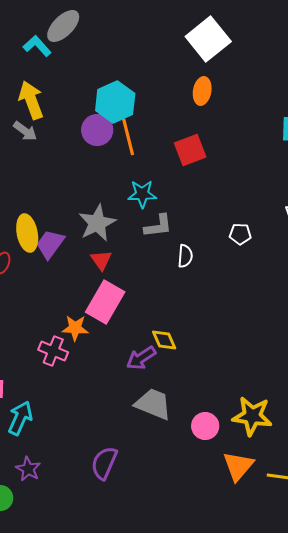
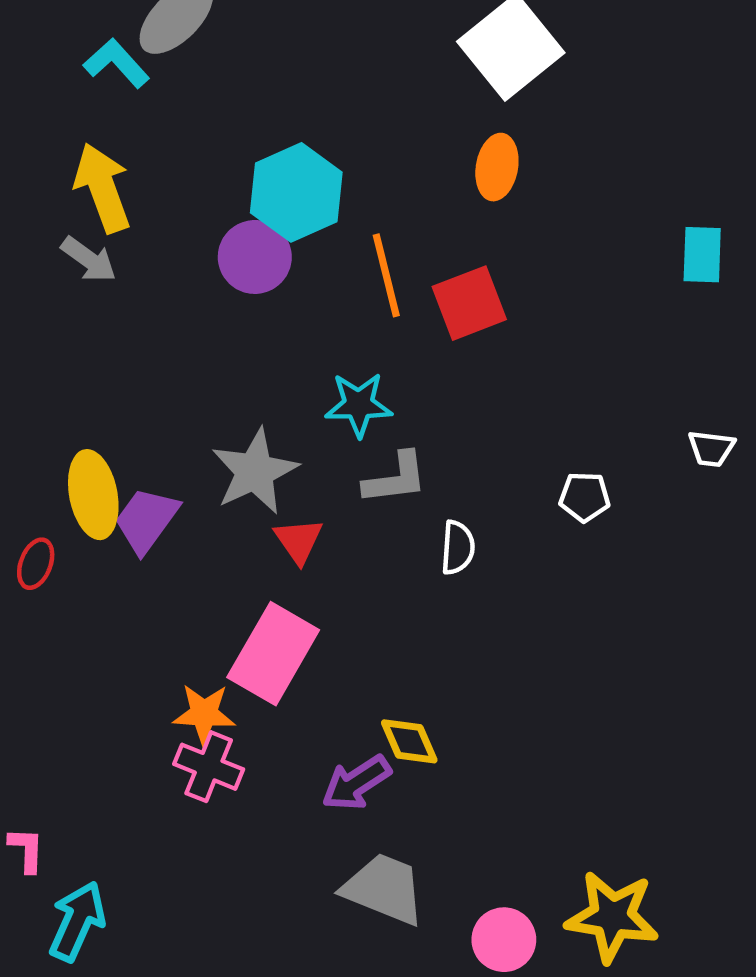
orange line: (128, 137) -> (386, 275), moved
red triangle: (101, 260) -> (299, 541), moved
pink cross: (53, 351) -> (209, 767), moved

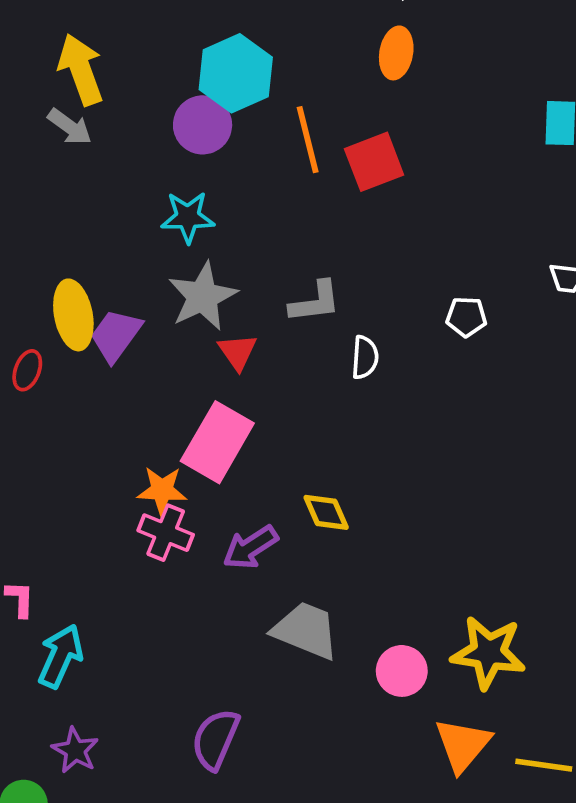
cyan star: (359, 405) -> (188, 217), moved
purple arrow: (356, 783) -> (250, 547), moved

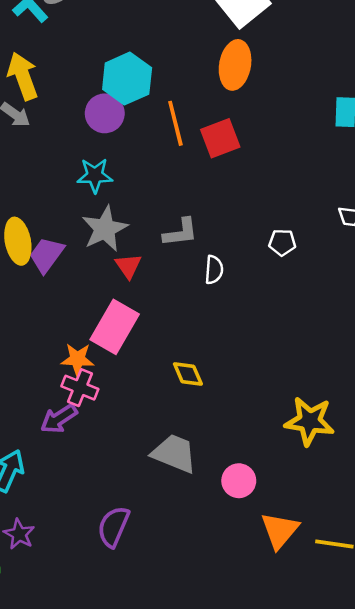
orange ellipse: (396, 53) -> (235, 65), size x1.4
purple arrow: (250, 547) -> (59, 419), moved
yellow star: (488, 653) -> (310, 421), moved

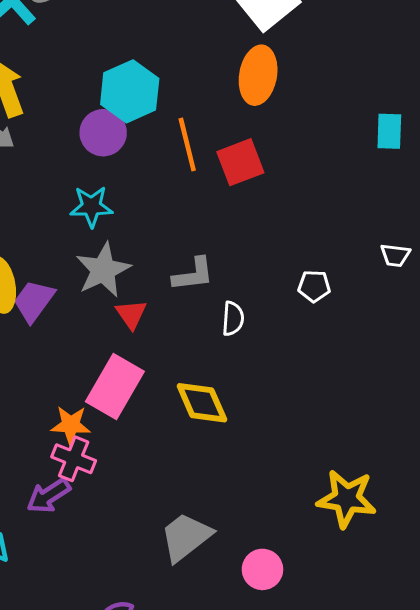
yellow diamond: (188, 374) -> (202, 403), moved, size x1.4
gray trapezoid: (174, 453) -> (186, 537), turned -60

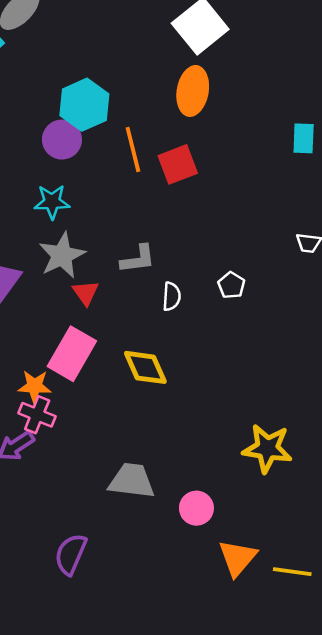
white pentagon: (314, 286) -> (231, 285), moved, turned 30
gray trapezoid: (186, 537) -> (132, 481), turned 45

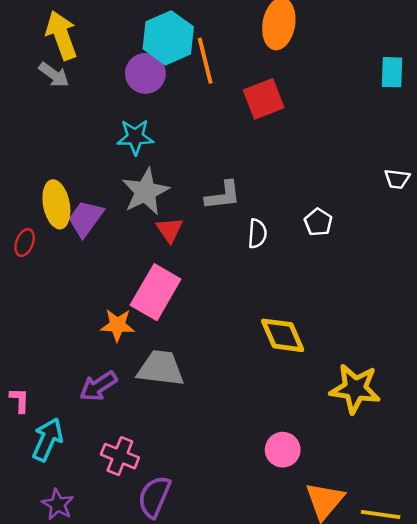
orange line: (133, 150) -> (205, 61), moved
yellow diamond: (145, 367) -> (283, 335), moved
pink cross: (37, 415) -> (120, 456), moved
gray trapezoid: (132, 481) -> (161, 368), moved

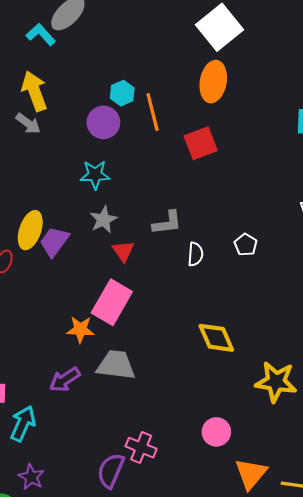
cyan hexagon: (168, 38) -> (122, 93), size x0.6
gray star: (145, 192) -> (103, 220), size x0.7
yellow ellipse: (56, 204) -> (30, 230), turned 30
pink cross: (120, 456) -> (141, 448), moved

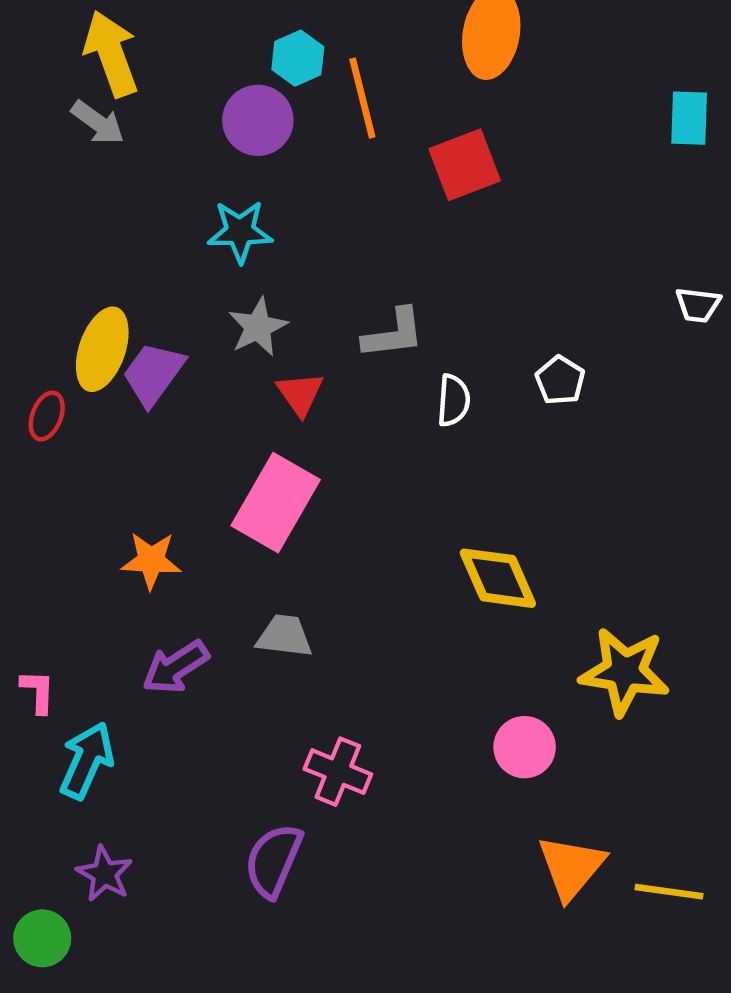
orange star: (80, 329) -> (151, 560), moved
gray trapezoid: (116, 365) -> (285, 636), size x0.7
pink circle: (216, 432) -> (525, 747), moved
pink cross: (141, 448) -> (338, 772), moved

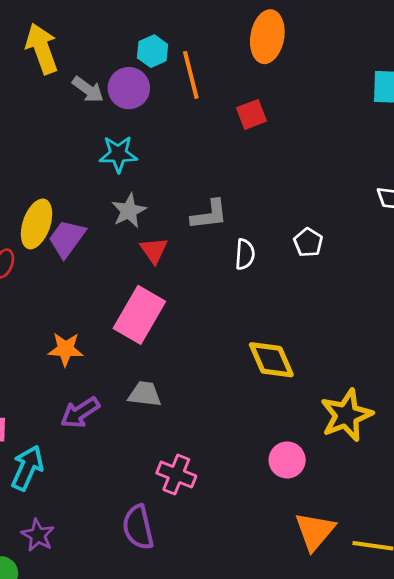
gray arrow: (98, 123) -> (88, 89), moved
red square: (465, 165) -> (251, 114), size x0.7
yellow star: (625, 672) -> (346, 415), turned -30
purple semicircle: (273, 861) -> (138, 527), turned -36

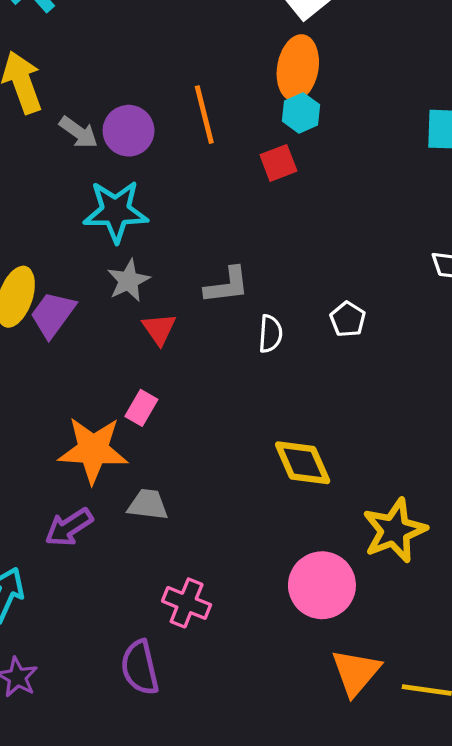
cyan hexagon: (153, 51) -> (301, 113), moved
cyan star: (118, 154) -> (116, 211), size x1.4
pink rectangle: (139, 315) -> (141, 408), size x0.5
orange star: (66, 349) -> (93, 450), moved, size x1.6
pink circle: (287, 460) -> (322, 585), size x1.5

